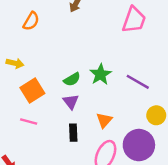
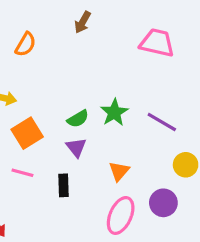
pink trapezoid: (134, 20) -> (157, 43), turned -96
black rectangle: (73, 133) -> (64, 185), moved
purple circle: (139, 145) -> (163, 203), size x0.7

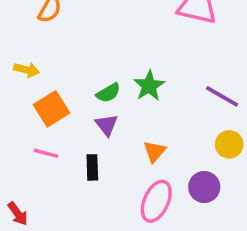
purple line: (162, 122) -> (222, 96), moved

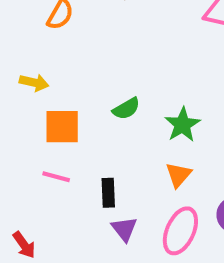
green star: (149, 86) -> (182, 125), moved
orange square: (51, 109) -> (62, 127), turned 32
purple triangle: (107, 125) -> (124, 229), moved

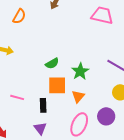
orange square: (62, 127) -> (57, 85), moved
purple triangle: (124, 229) -> (40, 128), moved

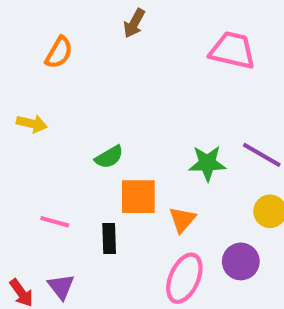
green semicircle: (52, 63) -> (109, 157), moved
green star: (80, 71) -> (207, 163), moved, turned 30
purple triangle: (40, 128) -> (61, 287), moved

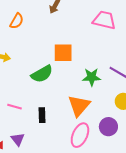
green semicircle: (109, 157) -> (42, 74), size x1.5
orange square: (138, 197) -> (63, 53), moved
orange triangle: (182, 220) -> (79, 106), size x1.6

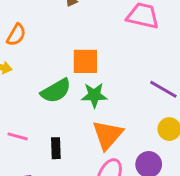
orange semicircle: (17, 21) -> (16, 35), moved
green star: (92, 77) -> (94, 95), moved

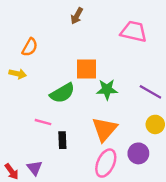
green star: (94, 95) -> (107, 89), moved
pink line: (18, 136) -> (43, 122), moved

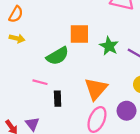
orange semicircle: (30, 47) -> (16, 14), moved
green star: (107, 89) -> (109, 46), moved, turned 30

